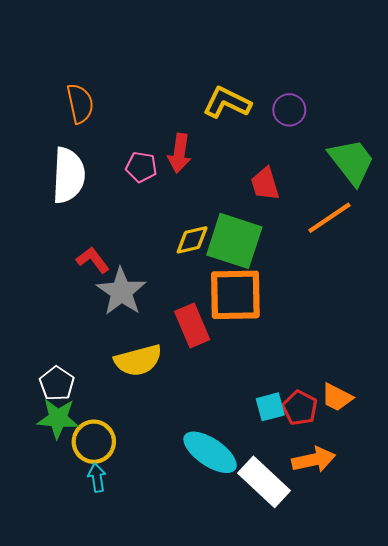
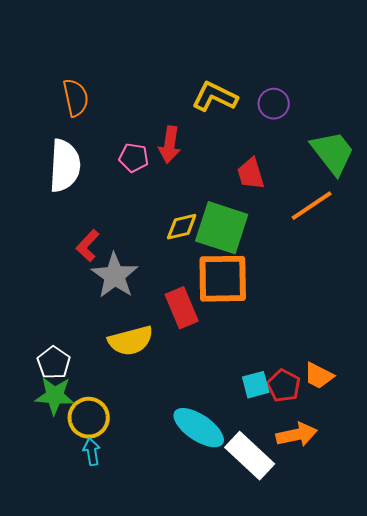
red L-shape: (93, 260) -> (88, 246), turned -100

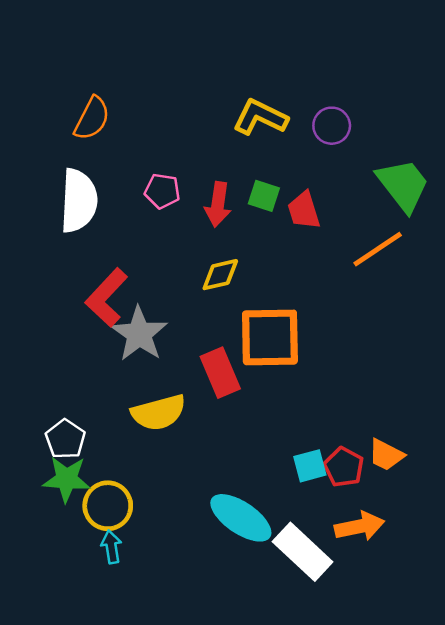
orange semicircle: (76, 98) -> (92, 118), turned 39
red arrow: (170, 145) -> (218, 204), moved
green square: (222, 228) -> (264, 196), moved, size x0.5
red L-shape: (88, 246) -> (107, 298), size x1.5

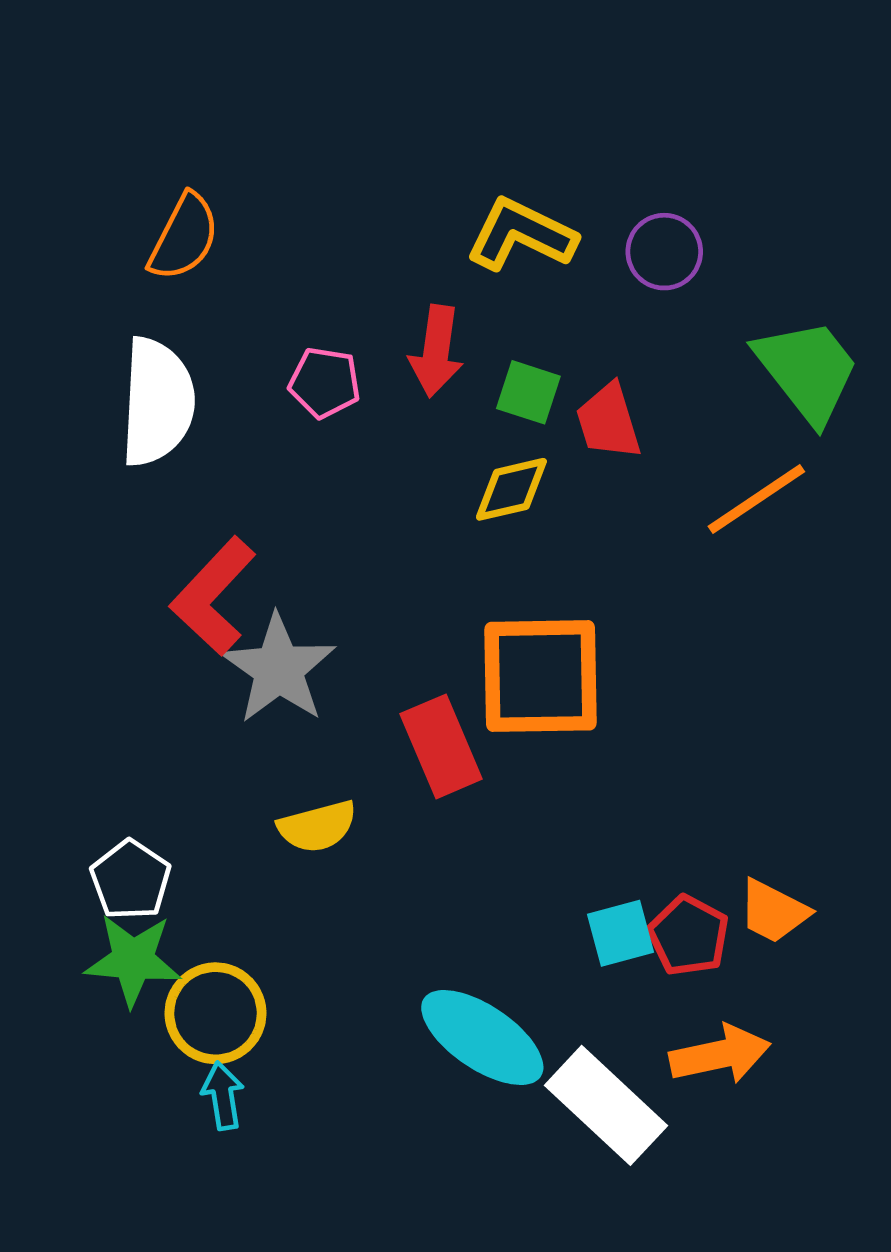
red arrow: (218, 204) -> (436, 351), moved
yellow diamond: (220, 275) -> (511, 489), moved
yellow semicircle: (159, 413) -> (317, 826), size x0.7

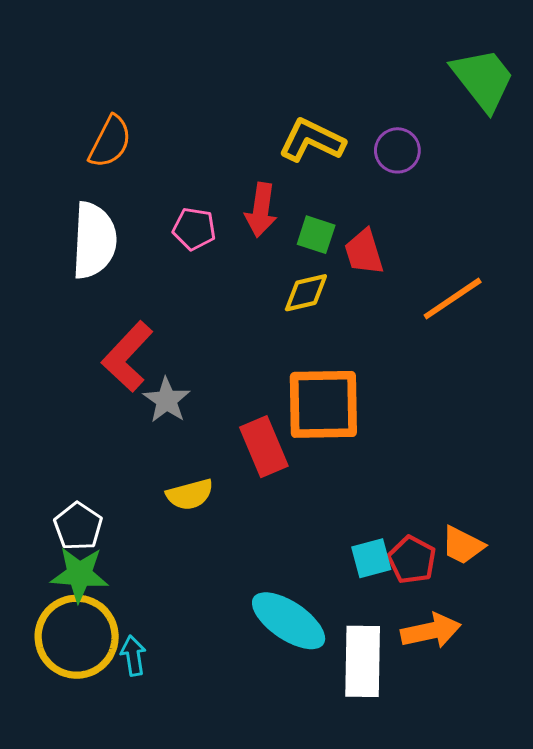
green trapezoid: (807, 370) -> (483, 79), moved
gray star: (279, 669) -> (167, 400), size x0.7
yellow circle: (216, 1013) -> (77, 637), moved, size x1.4
white rectangle: (606, 1105) -> (363, 661), turned 48

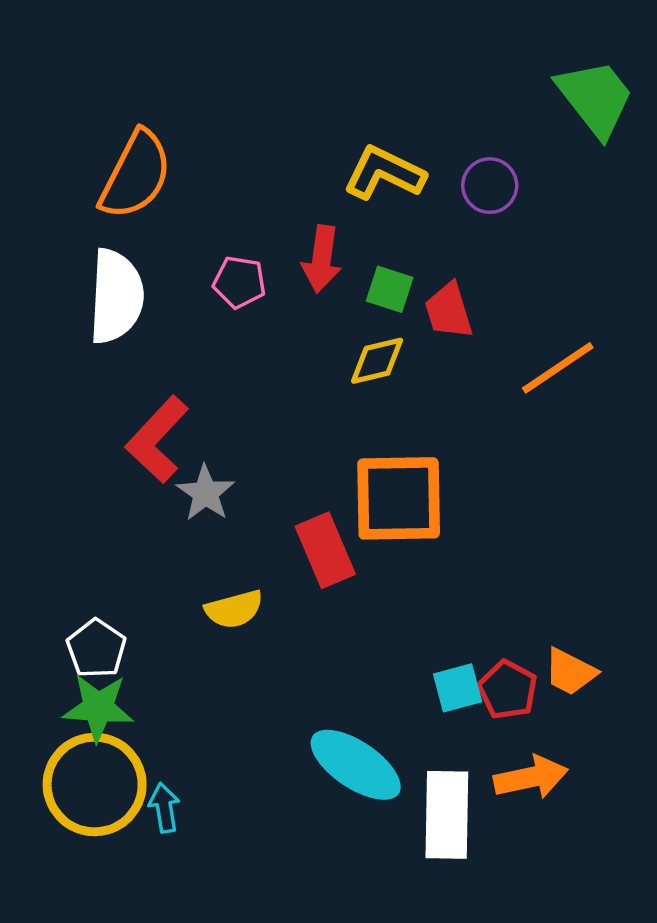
orange semicircle: (110, 142) -> (136, 175), size x1.4

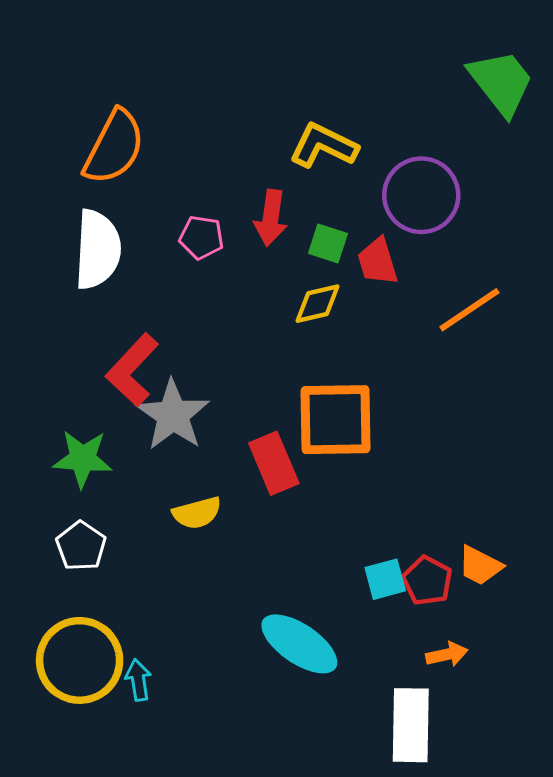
purple circle: (490, 186) -> (421, 195), moved, size x1.6
gray star: (205, 493) -> (173, 415), size x1.5
green star: (98, 708) -> (83, 459), moved
orange arrow: (531, 777) -> (447, 654), size x0.7
white rectangle: (447, 815) -> (411, 725), moved

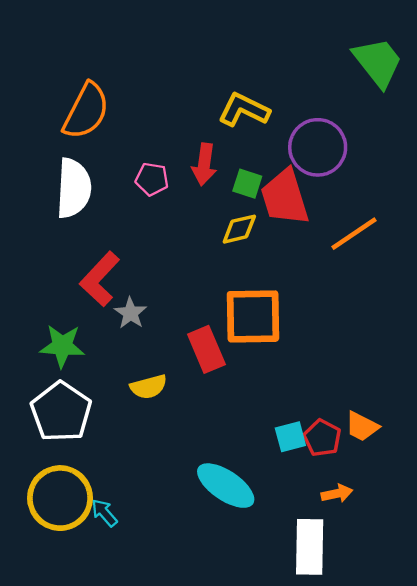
red trapezoid: (378, 262) -> (285, 197), size x1.6
gray star: (173, 415) -> (130, 313), size x0.6
white pentagon: (81, 546) -> (61, 412), size x1.6
cyan arrow: (138, 680) -> (104, 513), turned -32

